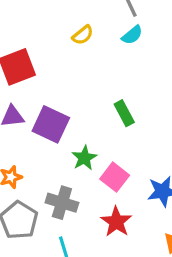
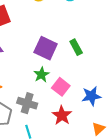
green rectangle: (124, 113) -> (76, 47), moved
purple square: (51, 124) -> (46, 48), moved

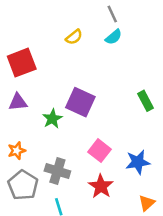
green rectangle: (76, 47) -> (145, 101), moved
green star: (41, 75) -> (52, 119), moved

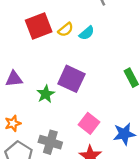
yellow semicircle: (74, 37) -> (66, 30), moved
cyan semicircle: (114, 37) -> (87, 33), moved
red square: (22, 63) -> (39, 26), moved

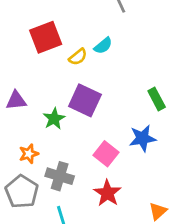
yellow semicircle: (66, 30) -> (78, 57), moved
orange star: (13, 123) -> (29, 154), moved
blue star: (124, 134) -> (142, 138), moved

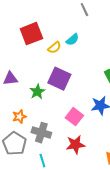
red star: (107, 193) -> (75, 145), turned 30

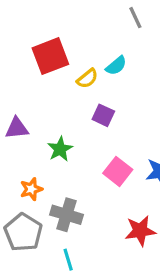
purple square: (59, 79) -> (103, 115), moved, size x0.6
pink square: (74, 117) -> (118, 171), moved
red star: (75, 145) -> (140, 231), moved

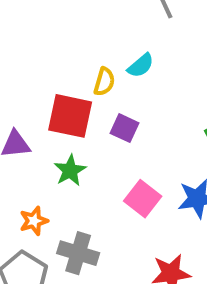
red square: (50, 56) -> (70, 116), moved, turned 33
yellow semicircle: (87, 78) -> (104, 82), turned -35

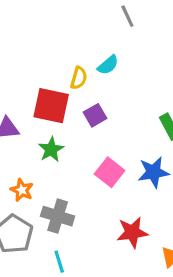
purple square: (124, 128) -> (95, 115), turned 35
orange star: (34, 221) -> (22, 190), turned -30

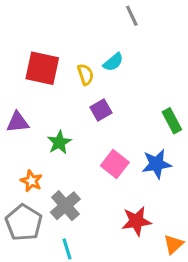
yellow semicircle: (79, 78) -> (85, 74), turned -35
red square: (51, 106) -> (42, 68), moved
gray cross: (58, 216) -> (65, 206), turned 32

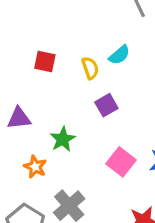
red square: (42, 68) -> (45, 62), size x0.6
orange star: (31, 181) -> (35, 167), moved

